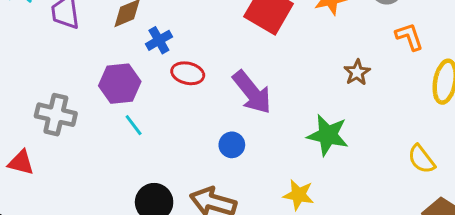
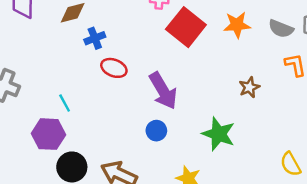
purple hexagon: (120, 84) -> (48, 134), moved
blue circle: (232, 145) -> (156, 131), moved

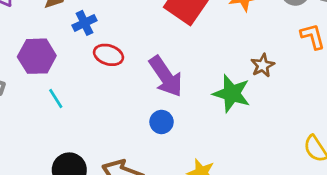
purple hexagon: (48, 134) -> (37, 56), moved
green star: (219, 134) -> (232, 94), moved

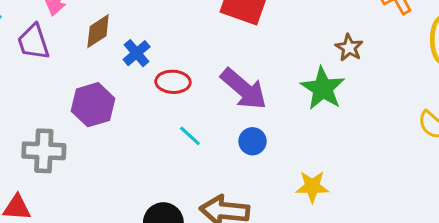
green star: (232, 94) -> (323, 88), turned 30
cyan line: (56, 98) -> (190, 136), moved

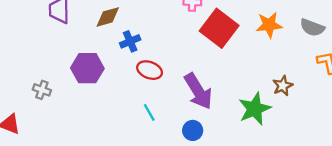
gray cross: (44, 151) -> (42, 90), size x0.6

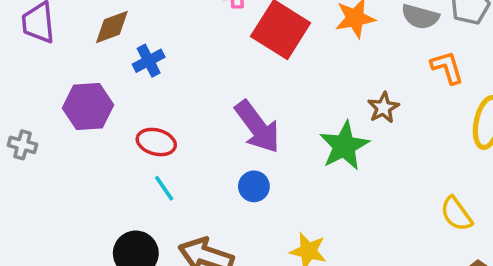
red ellipse: (150, 70) -> (156, 142), moved
cyan line: (149, 112) -> (164, 188), moved

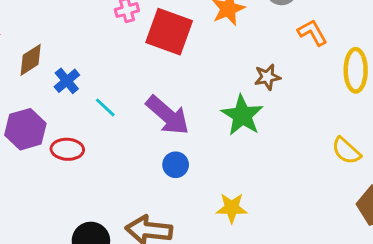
brown star: (383, 108) -> (267, 77), turned 30
red ellipse: (156, 142) -> (67, 149), moved
cyan line: (164, 188) -> (105, 107), moved

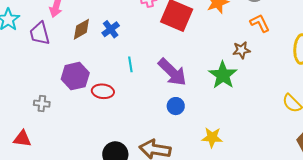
orange L-shape: (312, 33) -> (260, 23), moved
blue cross: (67, 81) -> (111, 29), moved
cyan line: (105, 107) -> (130, 64), turned 35

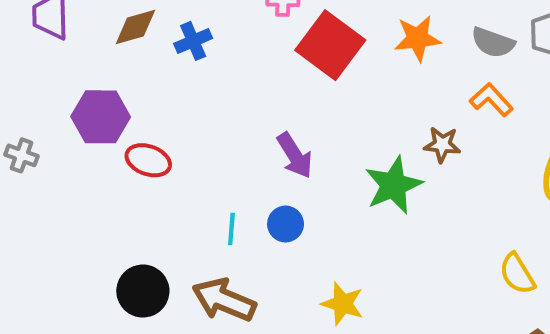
orange L-shape: (260, 23) -> (491, 100), turned -30
cyan line: (130, 64) -> (231, 229), moved
purple arrow: (172, 72) -> (295, 155), size x0.7

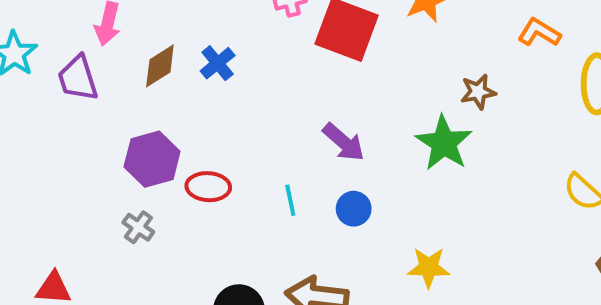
orange L-shape: (491, 100) -> (539, 33), moved
gray cross: (21, 155) -> (138, 227), moved, turned 32
cyan line: (231, 229) -> (290, 200), moved

